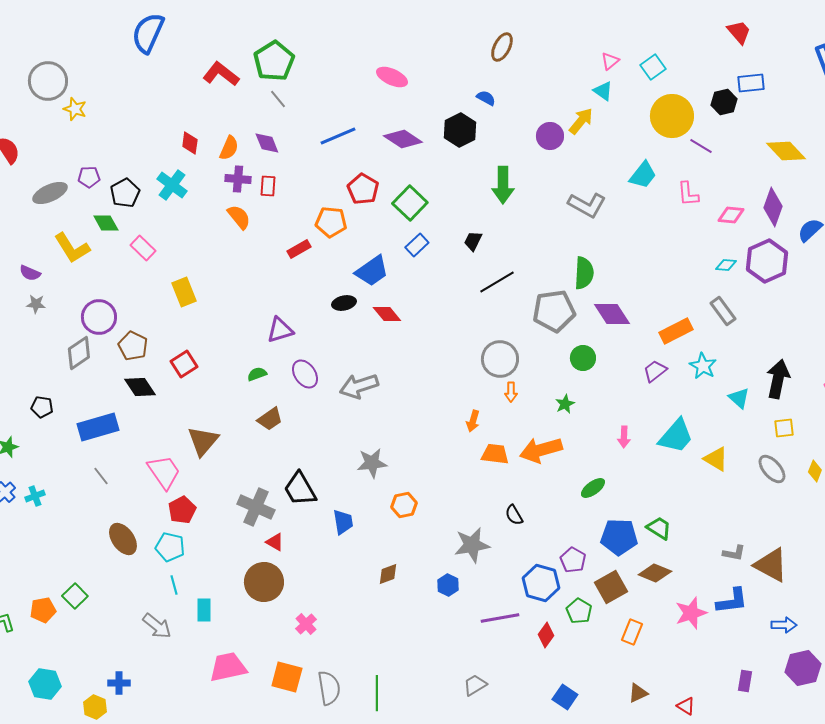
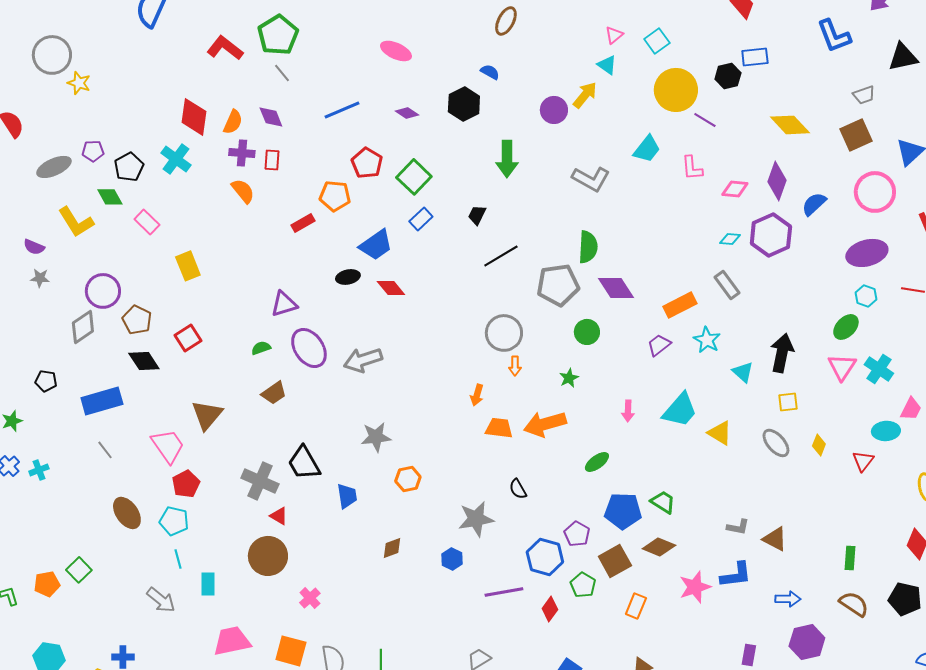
purple diamond: (403, 139) -> (407, 113), size x0.6
red diamond: (190, 143) -> (194, 117), size x1.6
purple ellipse: (305, 374) -> (309, 348), size x1.4
brown triangle: (771, 565) -> (775, 539), size x0.7

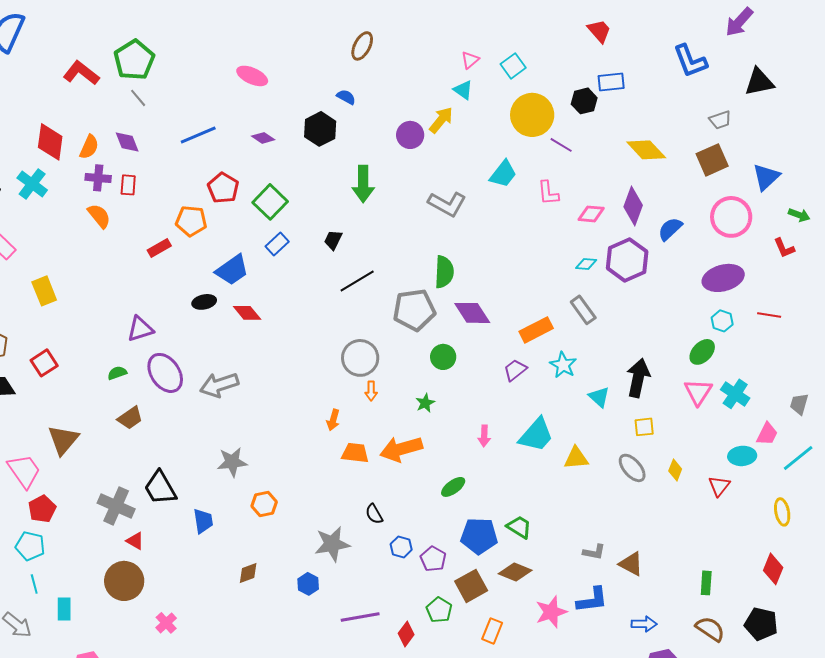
yellow triangle: (720, 433) -> (576, 458), turned -36
blue hexagon: (545, 557) -> (401, 547), moved, size x0.6

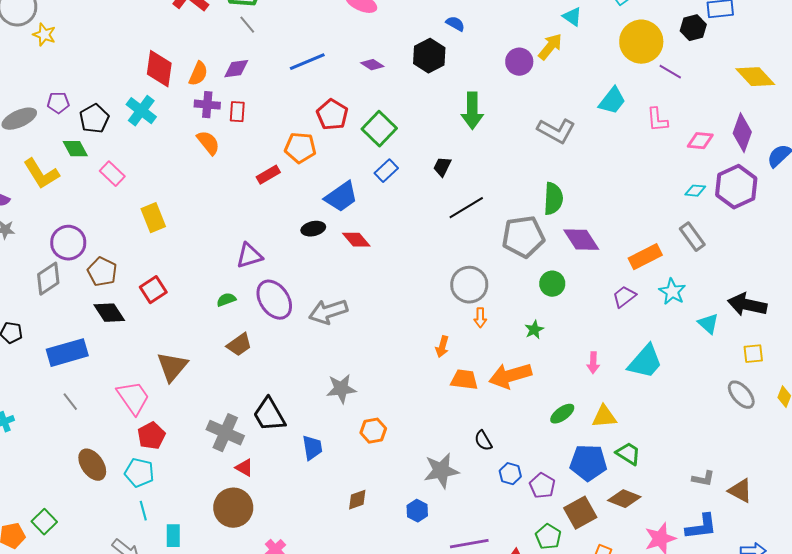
purple diamond: (127, 142) -> (236, 69), turned -76
black arrow: (638, 378) -> (747, 305), turned -90
yellow triangle: (576, 458) -> (604, 417), moved

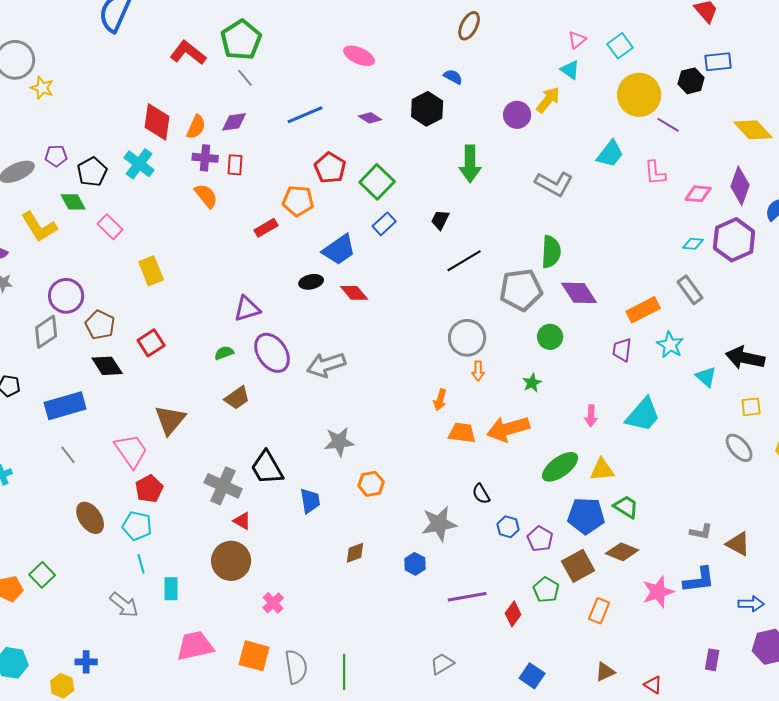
purple trapezoid: (624, 297) -> (622, 350), turned -45
green ellipse: (562, 414) -> (560, 467), size x1.5

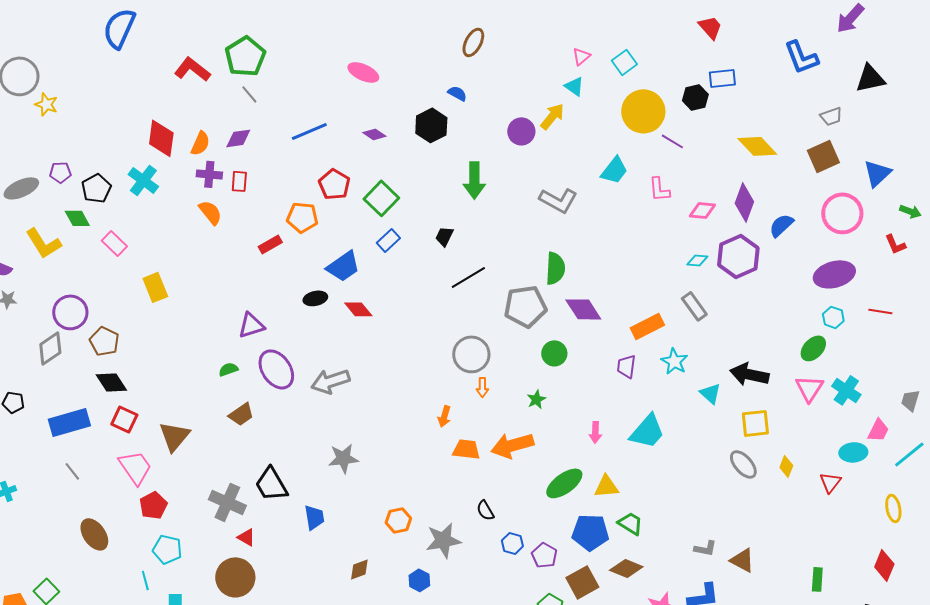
red square: (151, 343) -> (124, 419), moved, turned -32
yellow square: (751, 407) -> (755, 423), size x1.4
orange hexagon: (371, 484) -> (398, 520), moved
cyan pentagon: (137, 526) -> (167, 549), moved

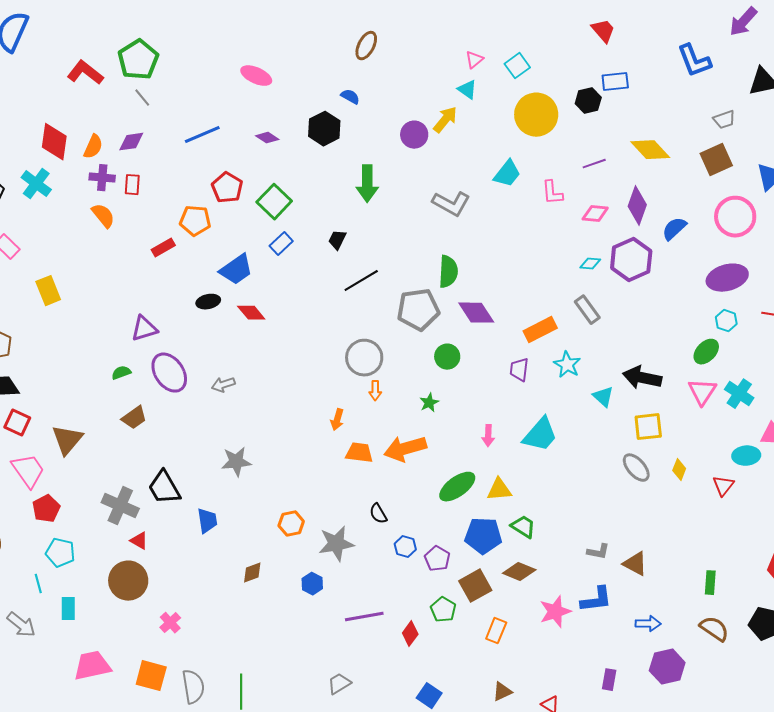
purple line: (672, 141) -> (594, 164), moved, turned -50
gray arrow: (330, 381) -> (223, 385), size x0.6

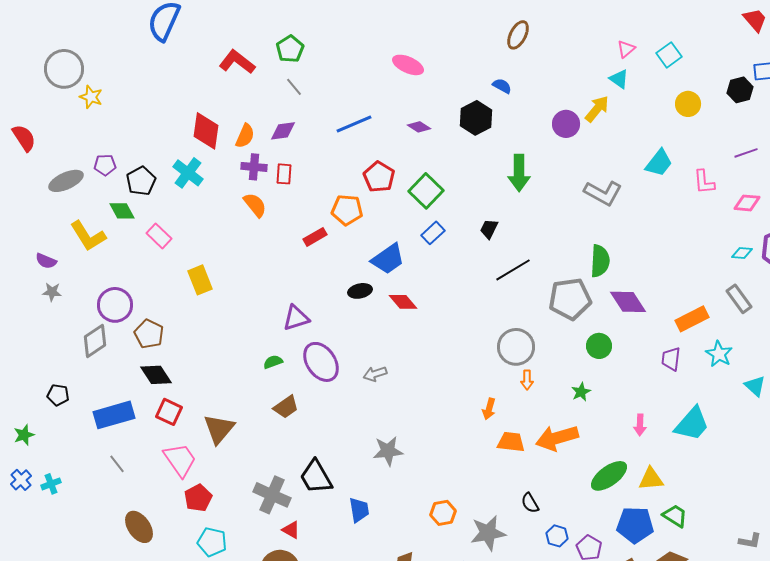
green pentagon: (138, 60) -> (290, 49), size x0.7
yellow circle: (536, 115) -> (688, 104), size x0.6

